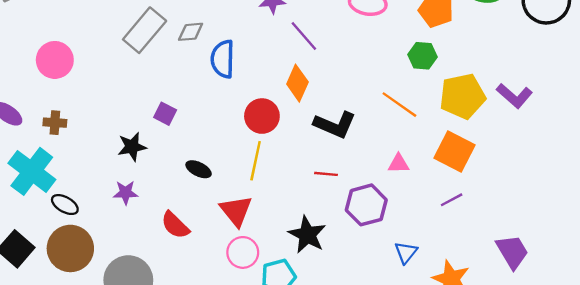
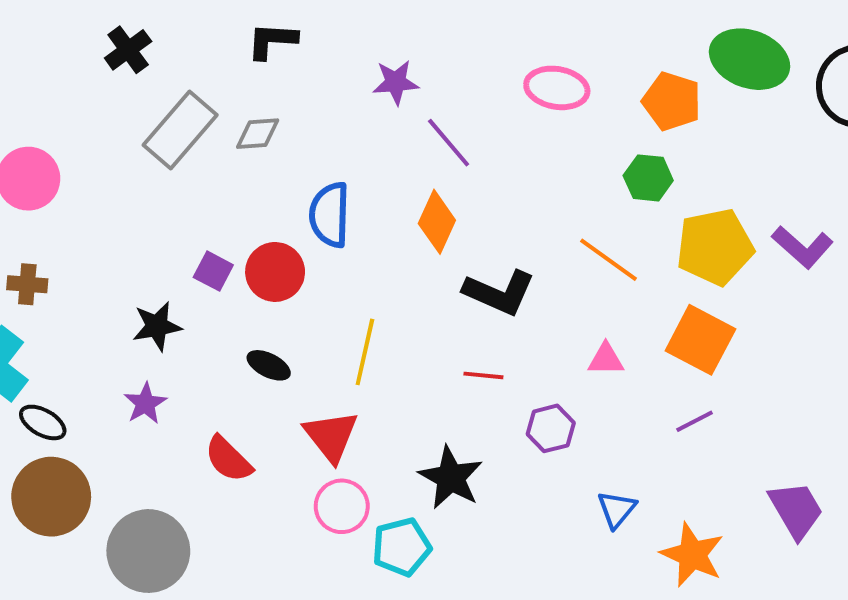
blue semicircle: (223, 59) -> (330, 215), moved
red circle: (262, 116) -> (275, 272), moved
purple star: (126, 193) -> (145, 403), turned -30
purple hexagon: (366, 205) -> (551, 428), size x0.7

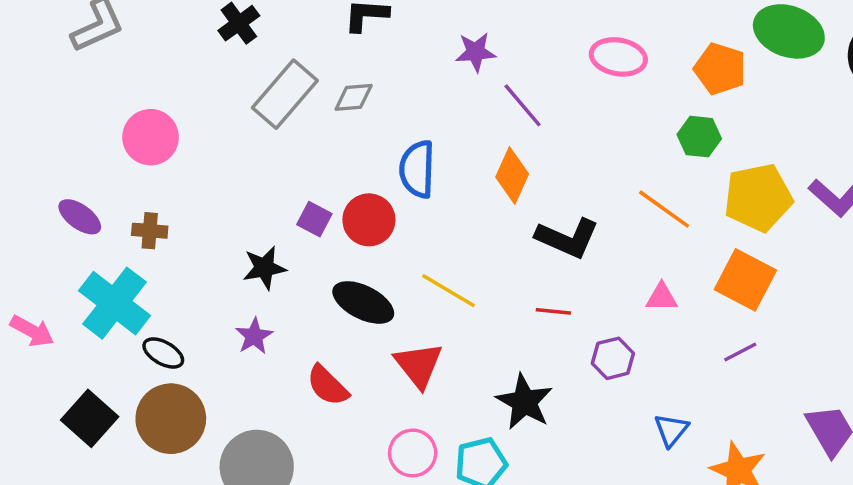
yellow line: (365, 352) -> (449, 291), turned -72
black ellipse: (269, 365) -> (363, 302), size x1.6
pink circle: (342, 506) -> (413, 453), moved

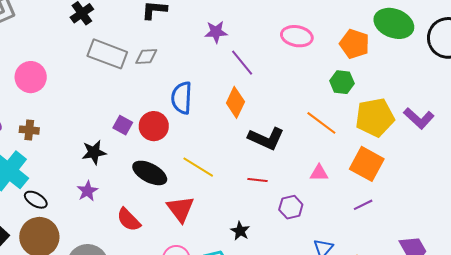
gray rectangle: (285, 94) -> (107, 54), turned 69
black star: (524, 402) -> (240, 231), size x0.6

